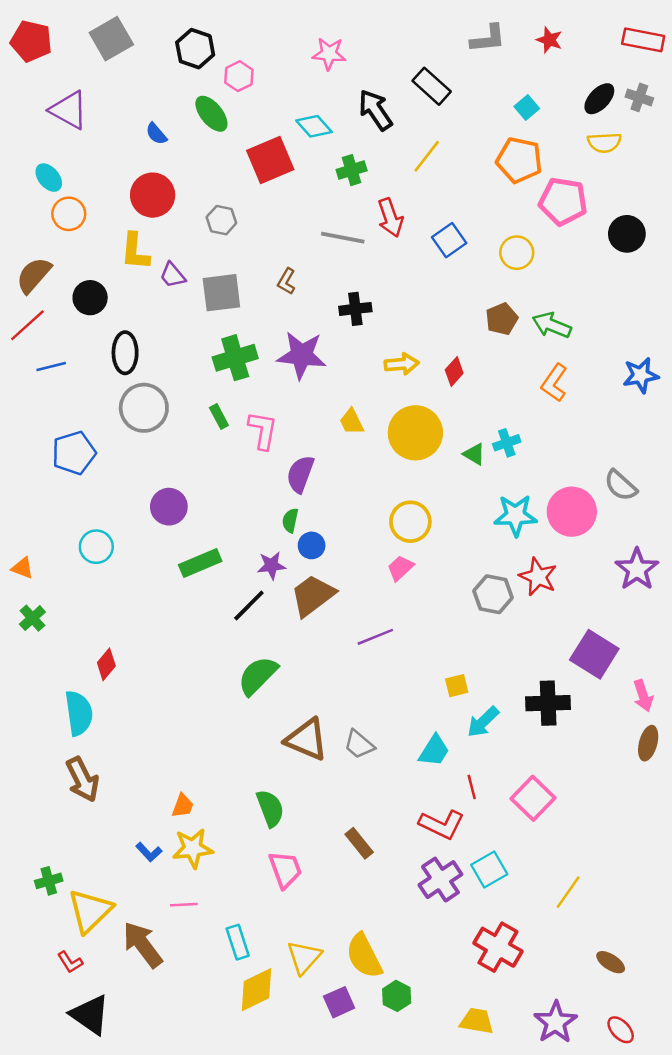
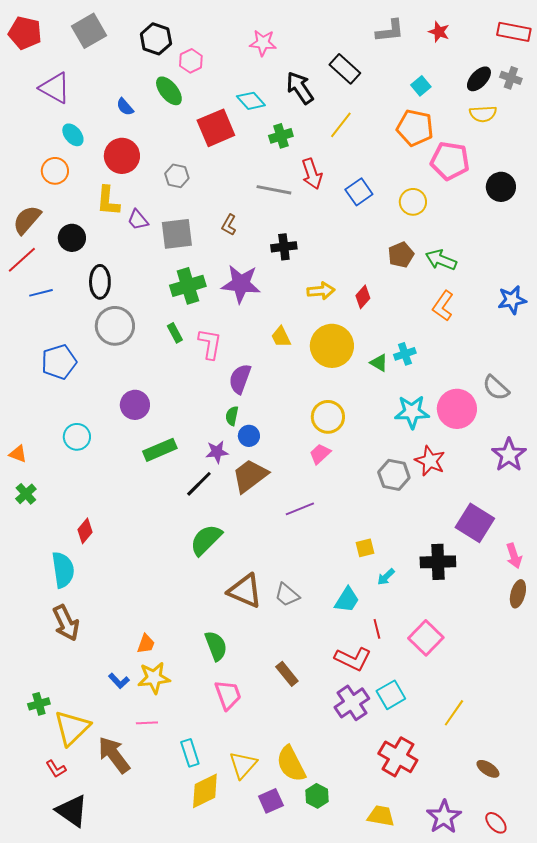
cyan ellipse: (49, 178) -> (73, 135), moved
cyan arrow: (483, 722) -> (386, 577), size x0.7

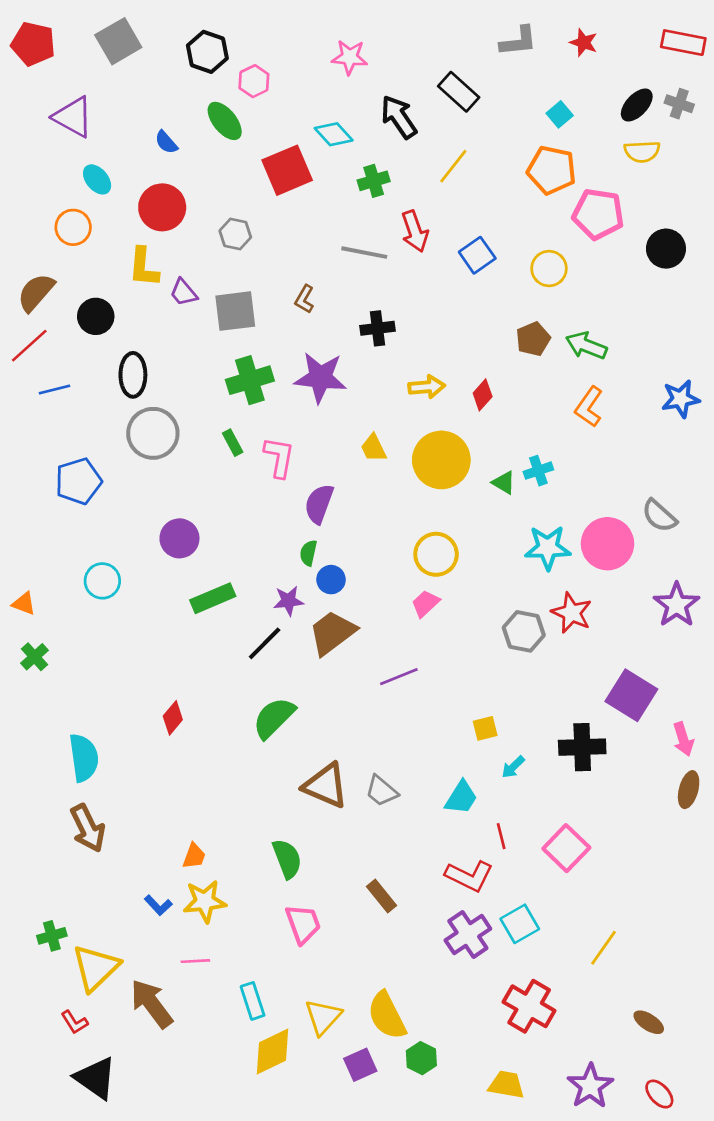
red diamond: (85, 531) -> (173, 718), moved

